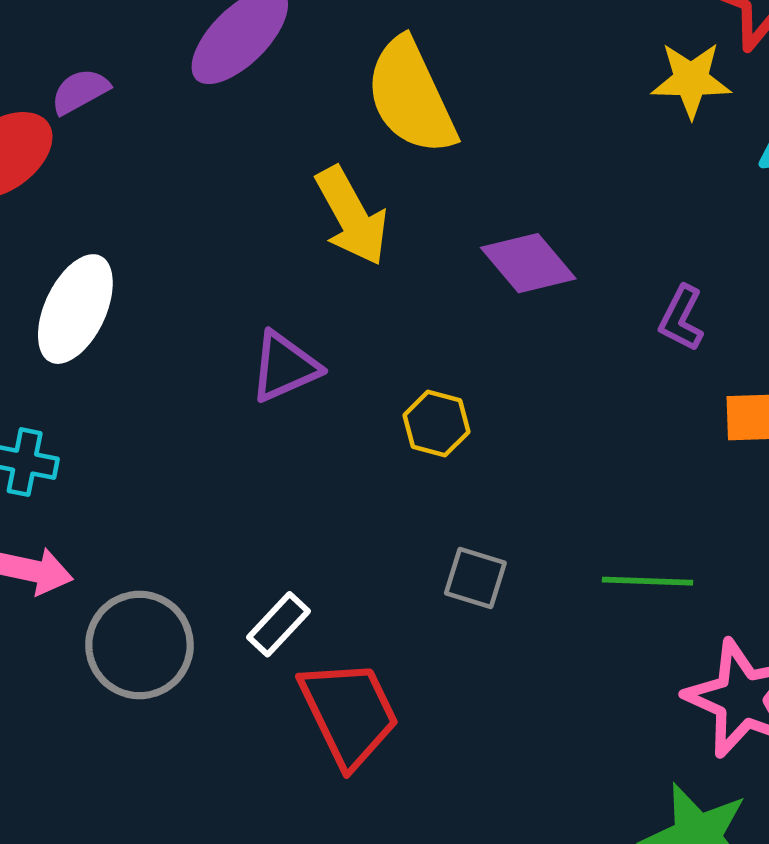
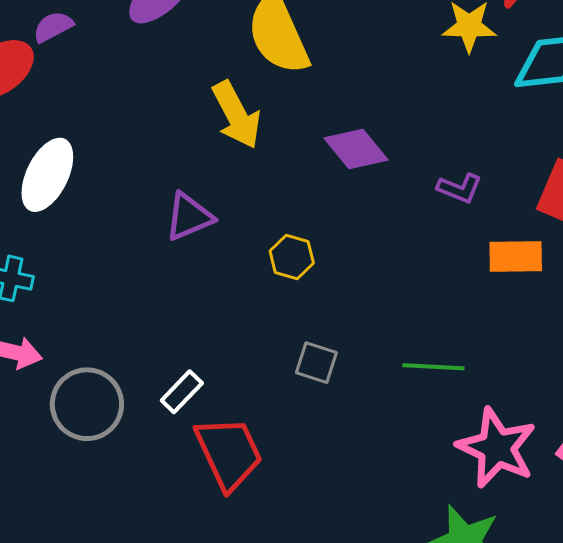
purple L-shape: (681, 318) -> (460, 188), turned -96

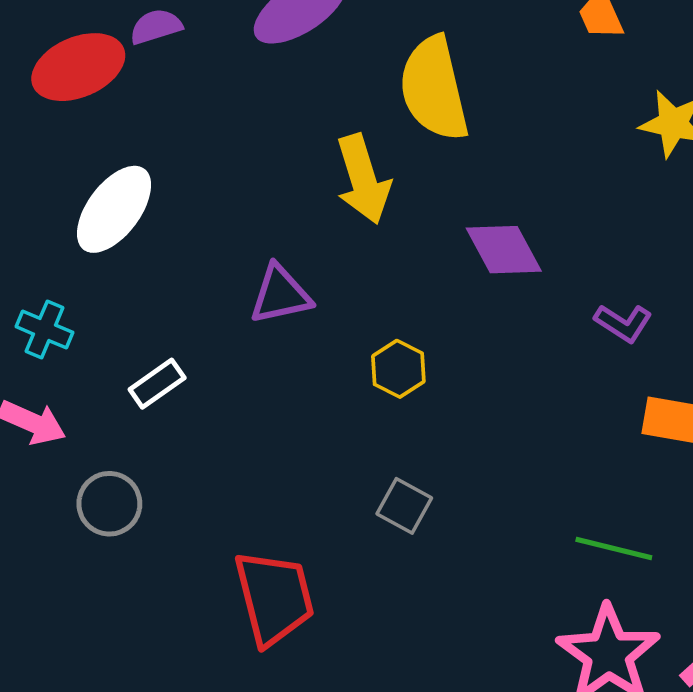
green line: (433, 367) -> (614, 549), moved
white rectangle: (182, 392) -> (157, 384), moved
gray circle: (87, 404) -> (109, 504), size x0.7

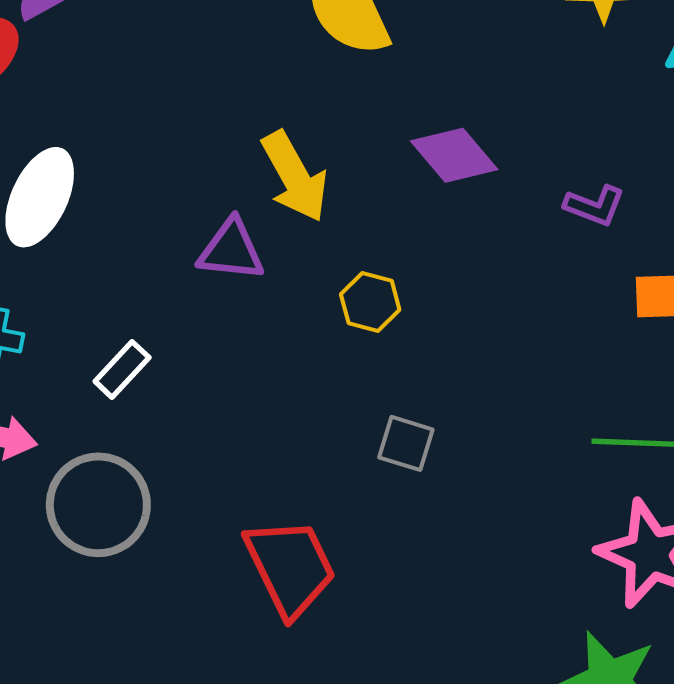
yellow arrow: (363, 179) -> (295, 177), moved
purple triangle: (280, 295) -> (231, 250), turned 30
gray circle: (109, 504) -> (98, 505), size x1.5

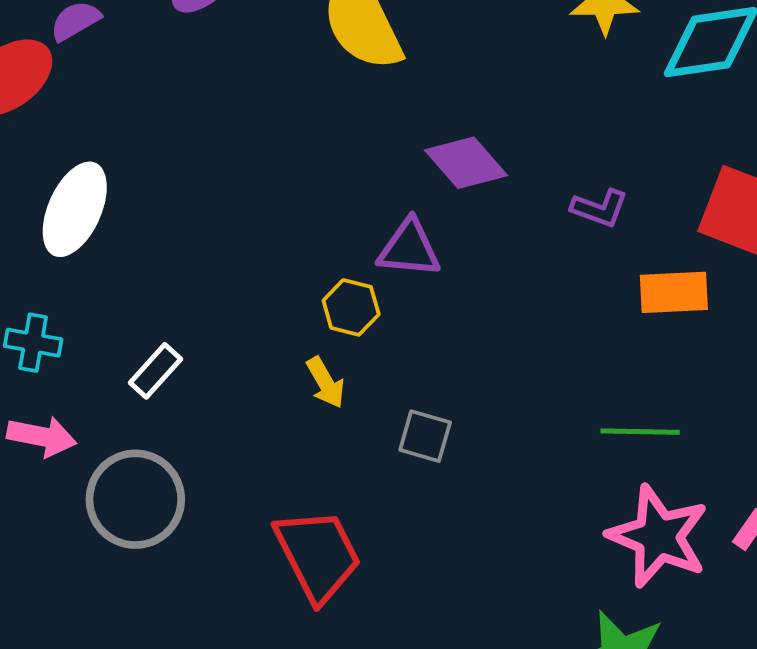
yellow arrow: (295, 177) -> (326, 383), moved, size x0.6
purple triangle: (231, 250) -> (409, 248), moved
yellow hexagon: (370, 302) -> (351, 307), moved

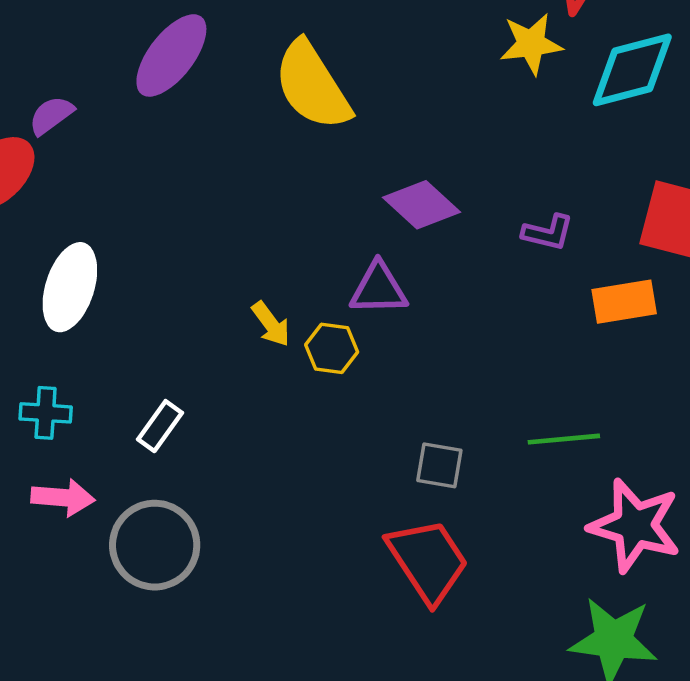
yellow arrow: (326, 383) -> (271, 324), moved
green line: (640, 432) -> (564, 439), moved
gray square: (425, 436) -> (439, 465), moved
red trapezoid: (318, 555) -> (428, 561), moved

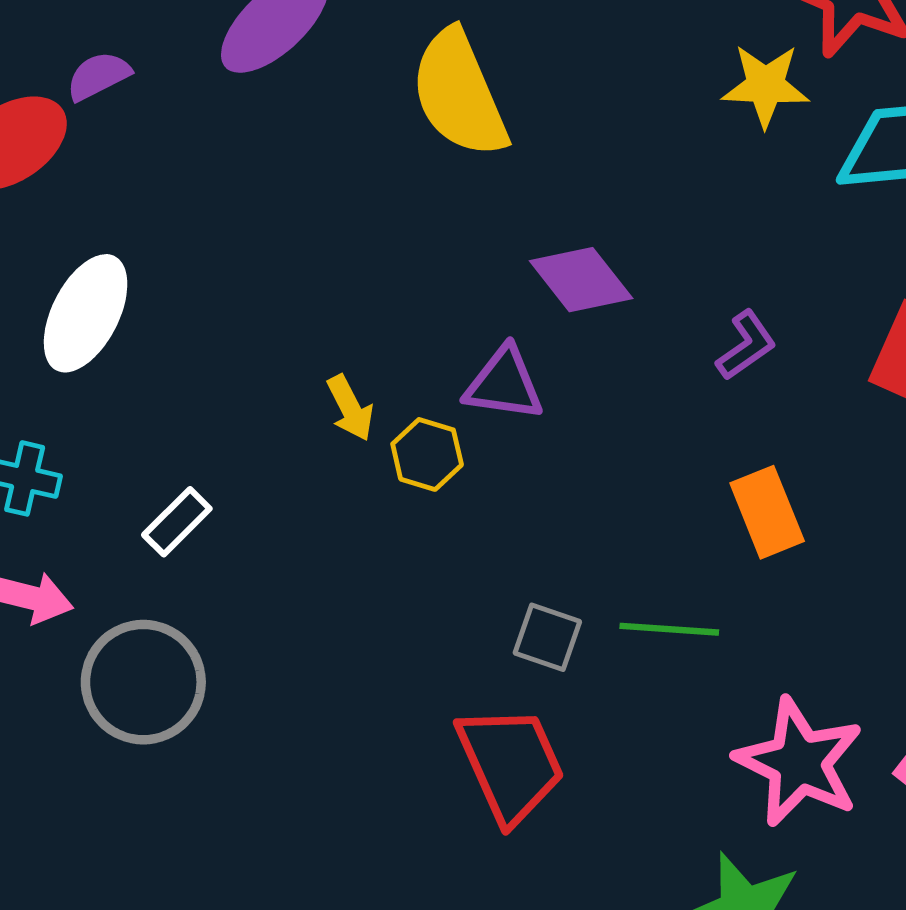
purple L-shape: (548, 233) -> (746, 345), turned -58
orange rectangle: (624, 302) -> (767, 512), moved, turned 68
green line: (564, 439) -> (669, 629), moved

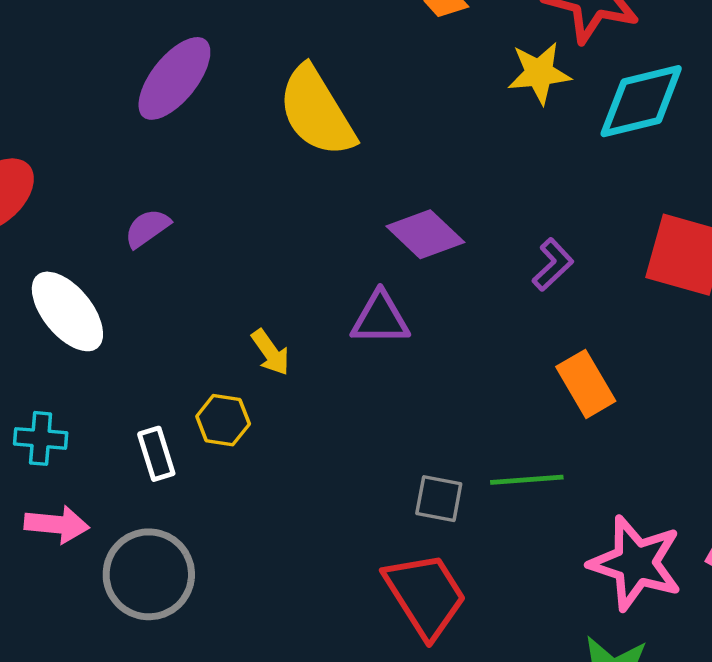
purple semicircle: (98, 76) -> (147, 228), moved
white ellipse: (86, 313) -> (67, 311), turned -58
yellow hexagon: (427, 454) -> (223, 420), moved
white rectangle: (177, 522) -> (156, 454), turned -54

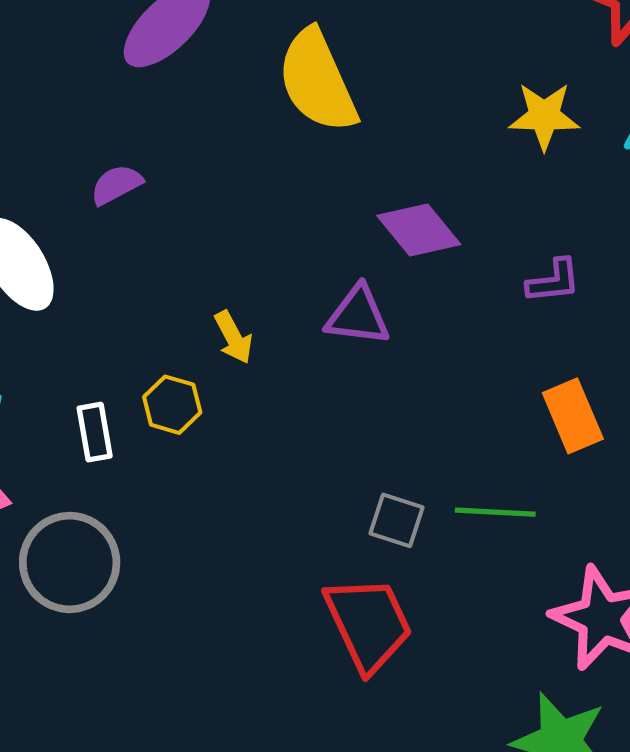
yellow star: (539, 73) -> (544, 116), moved
purple L-shape: (553, 265) -> (554, 281), turned 30

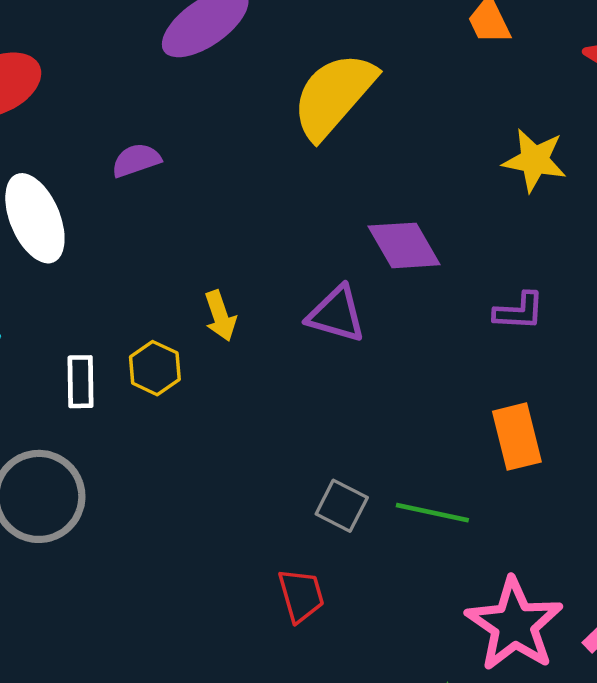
yellow semicircle: (317, 81) -> (334, 95), turned 56
red trapezoid: (368, 624) -> (301, 595), size x0.6

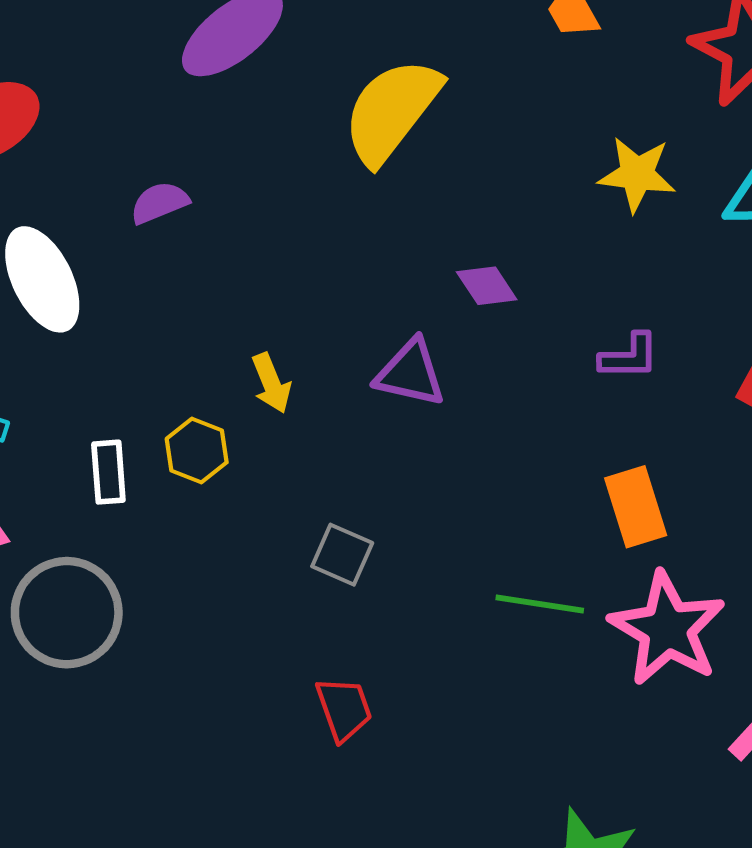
purple diamond: (404, 245) -> (487, 286), size x0.7
gray square: (342, 506) -> (342, 555), moved
red trapezoid: (301, 595) -> (344, 709), moved
pink star: (514, 624) -> (667, 629), moved

